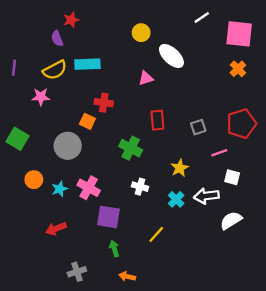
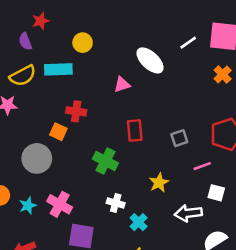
white line: (202, 17) -> (188, 43), moved
yellow circle: (141, 33) -> (83, 43), moved
cyan cross: (176, 199) -> (139, 222), moved

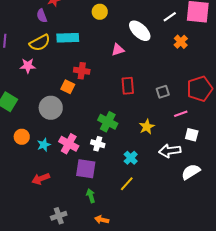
yellow circle: (83, 43) -> (100, 12), moved
orange cross: (223, 74) -> (181, 42), moved
green cross: (105, 161) -> (108, 122), moved
white cross: (116, 203) -> (98, 144), moved

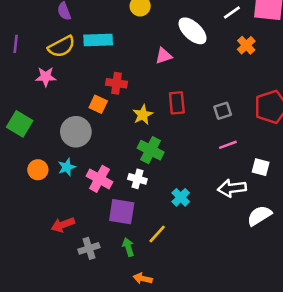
pink line: (181, 114) -> (228, 145), moved
yellow star: (147, 127) -> (143, 115), moved
cyan star: (44, 145) -> (67, 167), moved
yellow line: (127, 184) -> (157, 234), moved
gray cross: (59, 216) -> (89, 248), moved

